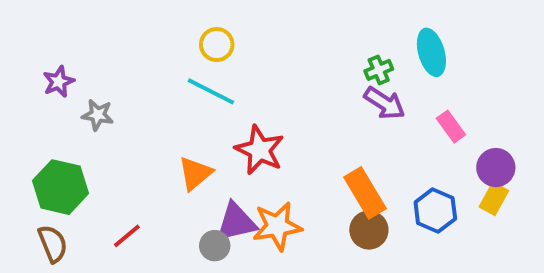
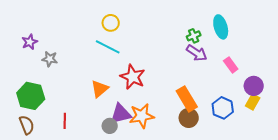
red line: (127, 236) -> (65, 121), turned -49

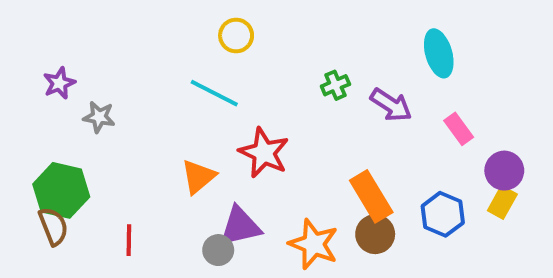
yellow circle: (111, 23) -> (236, 35), moved
green cross: (194, 36) -> (335, 85), moved
orange star: (142, 116) -> (314, 244), moved, turned 30
brown semicircle: (27, 125) -> (53, 226), moved

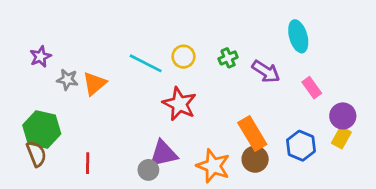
yellow circle: (236, 35) -> (183, 57), moved
orange triangle: (198, 177) -> (94, 84), moved

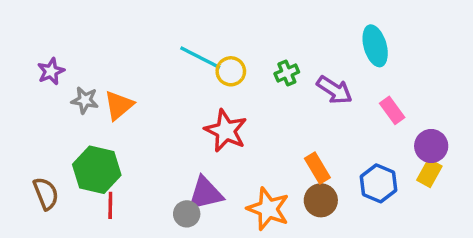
cyan line: (146, 63) -> (200, 58), moved
green hexagon: (42, 129) -> (97, 170), moved
orange rectangle: (252, 134) -> (317, 168), size x0.7

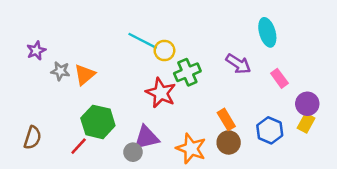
green cross: (287, 73) -> (187, 72), moved, size x1.5
green hexagon: (97, 170) -> (98, 122), moved
brown semicircle: (46, 194) -> (33, 138), turned 40
red line: (110, 205) -> (79, 146), turned 42

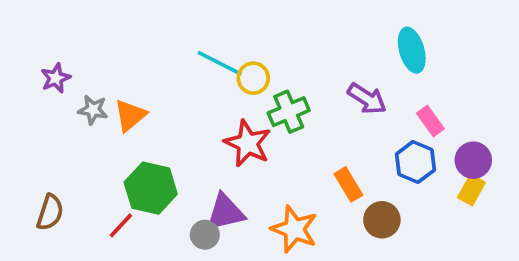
blue hexagon: (270, 130) -> (415, 162), moved
brown circle: (229, 142) -> (382, 220), moved

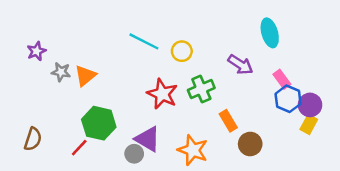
yellow circle: (253, 78) -> (182, 51), moved
green cross: (289, 112) -> (201, 89), moved
blue hexagon: (415, 162) -> (288, 99), moved
purple triangle: (225, 212) -> (148, 139), turned 44

